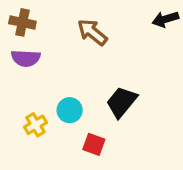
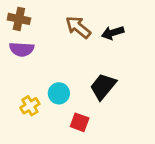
black arrow: (165, 19) -> (113, 33), moved

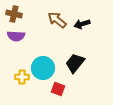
cyan circle: (59, 93) -> (43, 68), size x1.5
yellow cross: (30, 106) -> (22, 77), turned 32

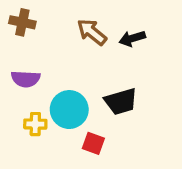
purple semicircle: (16, 36) -> (26, 79), moved
black trapezoid: (75, 63) -> (121, 101), turned -145

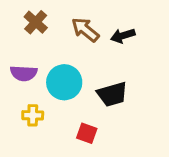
brown cross: (22, 22) -> (36, 22), moved, turned 30
cyan circle: (69, 110) -> (64, 82), moved

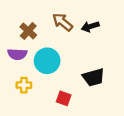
brown cross: (36, 22) -> (28, 31), moved
black trapezoid: (112, 94) -> (94, 77), moved

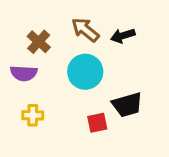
cyan circle: (47, 61) -> (85, 72), moved
red square: (64, 98) -> (97, 123), moved, turned -32

